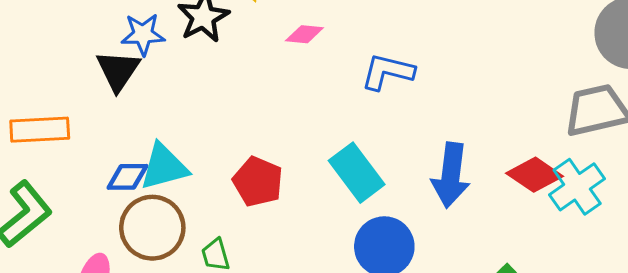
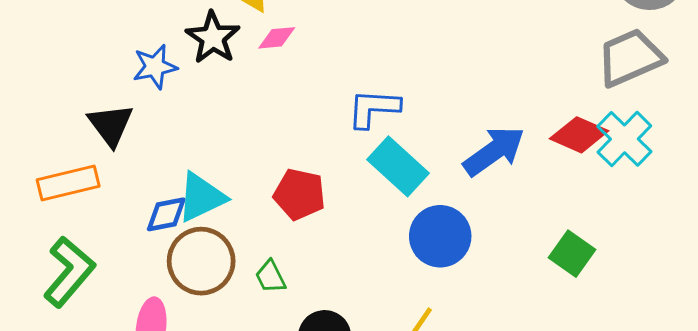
pink diamond: (304, 34) -> (277, 38), moved
black triangle: (118, 70) -> (111, 125), moved
blue L-shape: (388, 72) -> (374, 108), moved
blue arrow: (451, 175) -> (494, 151), turned -122

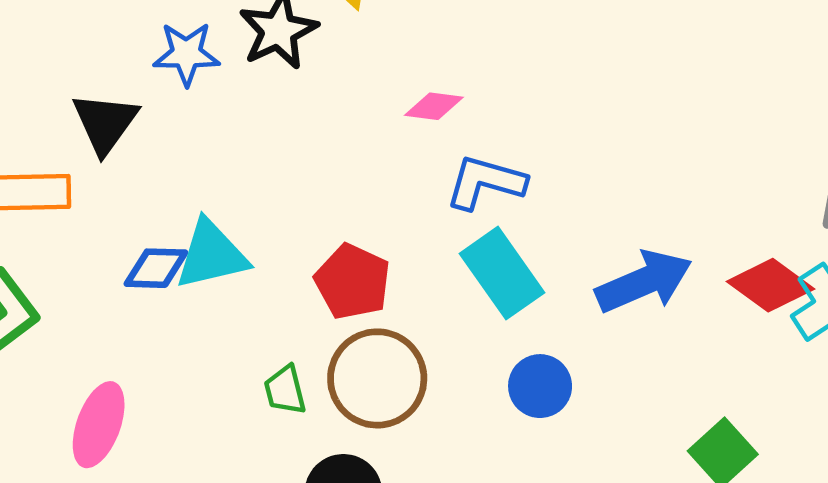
pink diamond: (277, 38) -> (434, 106), moved
blue circle: (440, 236) -> (540, 386), size x0.7
brown circle: (201, 261) -> (377, 378), moved

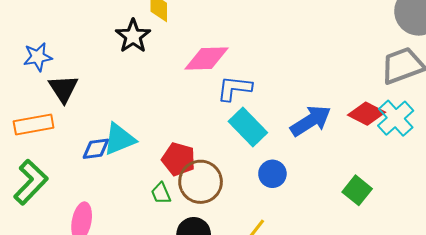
blue star: (186, 54) -> (38, 57), moved
pink diamond: (434, 106) -> (207, 59), size x1.8
red pentagon: (352, 282) -> (179, 159), moved

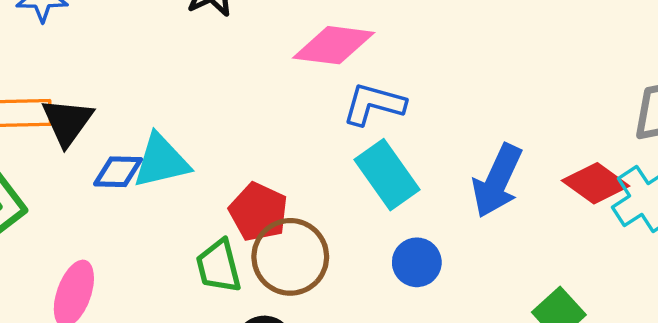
black triangle: (63, 89) -> (67, 122), moved
blue arrow: (311, 121) -> (497, 181), turned 138
green trapezoid: (161, 193) -> (219, 266), size x1.4

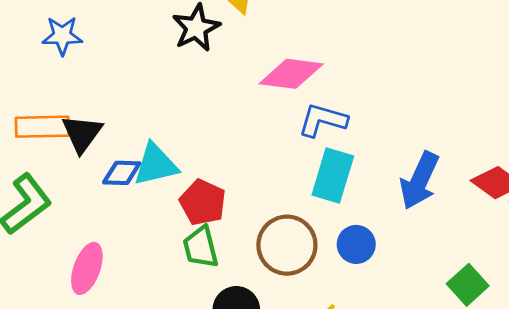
cyan rectangle: (387, 175) -> (333, 175), turned 52
red pentagon: (258, 212) -> (203, 202), moved
brown circle: (290, 257) -> (287, 245), moved

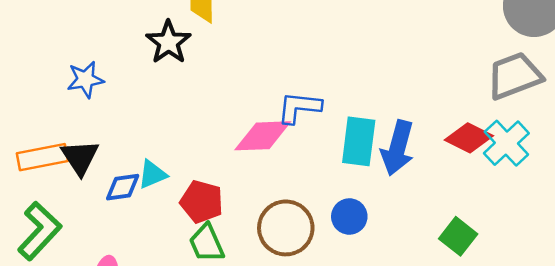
blue star: (62, 36) -> (85, 79), moved
pink diamond: (291, 74) -> (263, 136), moved
cyan triangle: (156, 165) -> (152, 174), size x0.7
cyan rectangle: (333, 175) -> (359, 141), moved

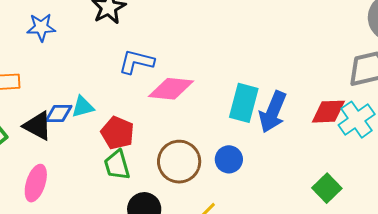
blue L-shape: (299, 107) -> (136, 62), moved
red diamond: (469, 138) -> (328, 112), turned -36
black triangle: (80, 157) -> (38, 126), moved, turned -36
green square: (458, 236) -> (327, 188), moved

